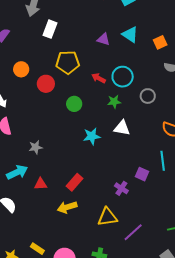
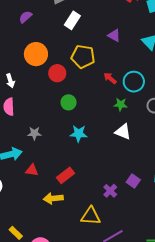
purple triangle: (103, 39) -> (114, 35), moved
orange circle: (21, 69) -> (36, 54), size x1.5
green circle: (74, 104) -> (69, 102), moved
cyan star: (92, 136) -> (79, 134), moved

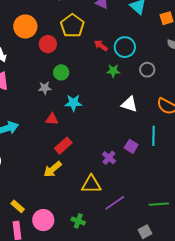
yellow pentagon: (83, 57) -> (72, 26), turned 30
white triangle: (123, 132) -> (129, 104), moved
gray star: (34, 133) -> (45, 88), moved
red triangle: (32, 170) -> (52, 119), moved
yellow arrow: (53, 198) -> (53, 169), turned -30

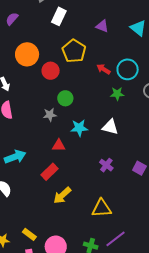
white triangle: (129, 104) -> (110, 127), moved
red rectangle: (63, 146) -> (50, 172), moved
purple cross: (109, 158) -> (106, 165), moved
purple line: (115, 203) -> (116, 239), moved

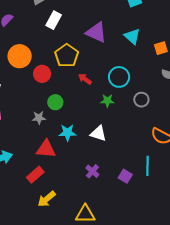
purple triangle: (102, 26) -> (96, 32), size x1.6
red arrow: (103, 69) -> (85, 79), moved
red triangle: (59, 145) -> (46, 149), size x1.5

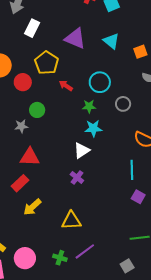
cyan star: (67, 133) -> (93, 128), moved
white triangle: (98, 133) -> (82, 150), moved, turned -48
purple square: (125, 176) -> (138, 197), moved

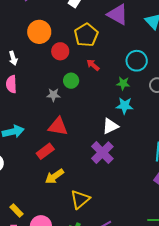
red arrow: (66, 86) -> (93, 65), moved
purple cross: (77, 177) -> (102, 153), size x1.6
yellow triangle: (71, 221) -> (80, 199), moved, turned -45

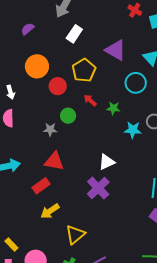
cyan circle: (137, 61) -> (136, 83), moved
green star: (123, 83) -> (113, 108), moved
cyan star: (125, 106) -> (133, 130), moved

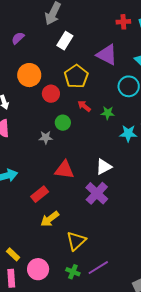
red cross: (135, 10) -> (123, 22), moved, turned -32
red triangle: (54, 161) -> (64, 170), moved

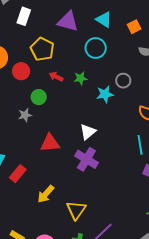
red rectangle: (40, 194) -> (18, 174), moved

